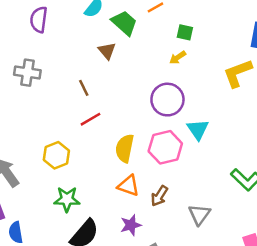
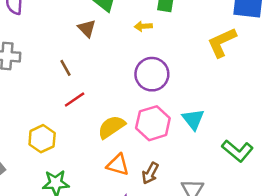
yellow arrow: (178, 58) -> (143, 26), moved, turned 35
cyan triangle: (198, 130) -> (193, 119), moved
yellow semicircle: (125, 148) -> (111, 127), turned 48

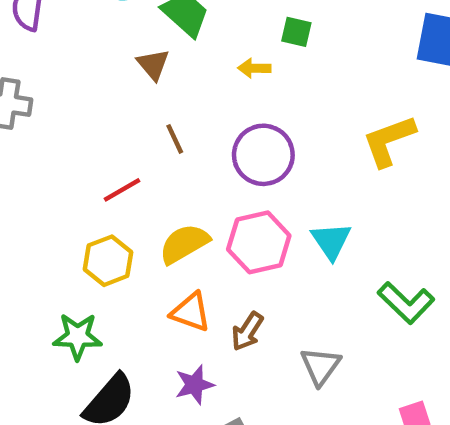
yellow L-shape: (222, 42) -> (389, 141), moved
brown line: (65, 68) -> (175, 139), moved
yellow hexagon: (42, 139) -> (108, 261), moved

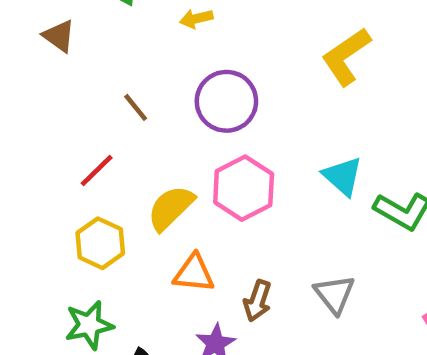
brown triangle: (153, 64) -> (59, 36), moved
cyan triangle: (331, 241) -> (343, 176), moved
brown arrow: (247, 331) -> (257, 301), moved

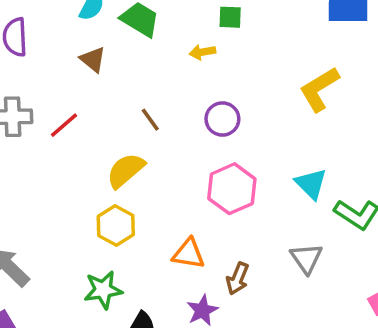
purple circle: (226, 101) -> (222, 119), size x0.7
red line: (97, 170) -> (64, 125), moved
yellow semicircle: (171, 208) -> (126, 171), moved
gray triangle: (334, 294) -> (306, 258), moved

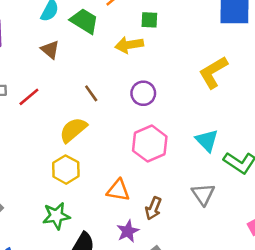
yellow arrow: (202, 52) -> (129, 45), size x1.5

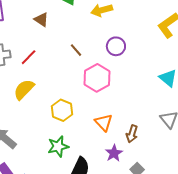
yellow semicircle: (73, 130) -> (24, 89), moved
pink hexagon: (150, 144) -> (97, 78), moved
orange triangle: (118, 190) -> (104, 122), turned 42

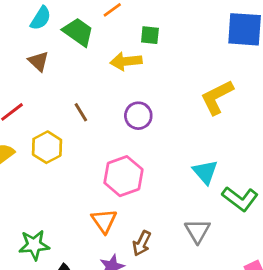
pink hexagon: (97, 78) -> (123, 176), moved
yellow hexagon: (62, 110) -> (47, 147), moved

